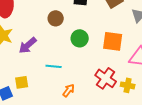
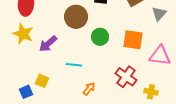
brown circle: (56, 18) -> (76, 17), size x1.5
yellow square: (22, 82) -> (42, 81), turned 32
yellow cross: (128, 85) -> (151, 92), moved

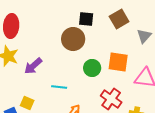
brown circle: (76, 17) -> (73, 39), moved
green circle: (100, 37) -> (92, 68), moved

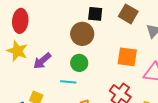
brown square: (119, 19) -> (128, 14), turned -30
green circle: (92, 68) -> (79, 63), moved

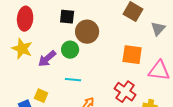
black square: (95, 14) -> (67, 17), moved
green circle: (79, 63) -> (70, 50), moved

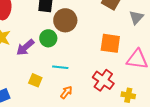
cyan line: (73, 80) -> (60, 67), moved
yellow square: (41, 96) -> (35, 80), moved

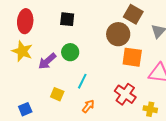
brown circle: (65, 20) -> (118, 34), moved
cyan line: (60, 67) -> (82, 81), turned -70

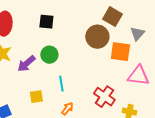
orange square: (132, 57) -> (120, 52), moved
cyan line: (82, 81) -> (61, 84), turned -35
yellow square: (57, 94) -> (36, 97), turned -32

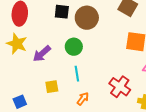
brown circle: (97, 37) -> (87, 18), moved
green circle: (49, 55) -> (74, 47), moved

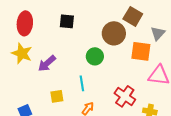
brown circle: (87, 18) -> (114, 33), moved
green circle: (74, 47) -> (95, 56), moved

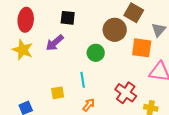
purple arrow: (47, 63) -> (55, 43), moved

